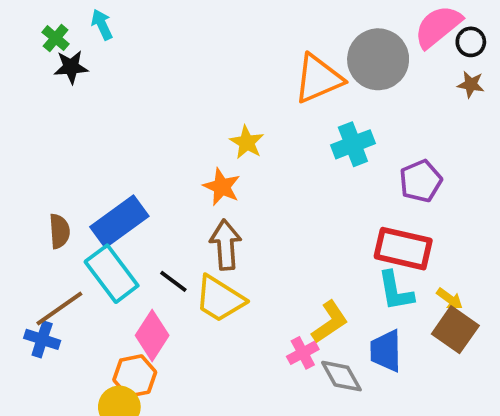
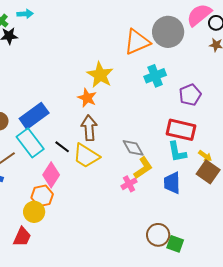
cyan arrow: (102, 25) -> (25, 14), turned 112
yellow star: (247, 142) -> (100, 75), size x1.5
gray diamond: (341, 376) -> (133, 148), moved

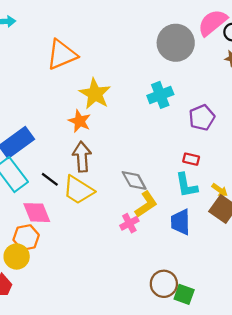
orange triangle: (137, 42) -> (62, 55), moved
red rectangle: (181, 130) -> (191, 159), size x0.5
pink diamond: (51, 175) -> (37, 213), turned -55

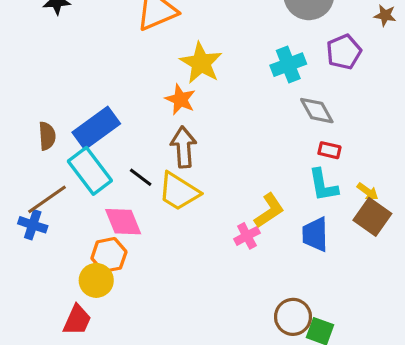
purple pentagon: (202, 118) -> (344, 52), moved
gray diamond: (134, 180) -> (317, 111), moved

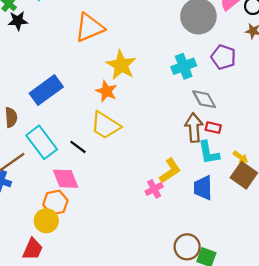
purple pentagon: (344, 52) -> (223, 57), turned -30
blue rectangle: (96, 128) -> (46, 90), moved
brown arrow: (183, 147) -> (194, 128), moved
yellow trapezoid: (179, 191) -> (105, 125), moved

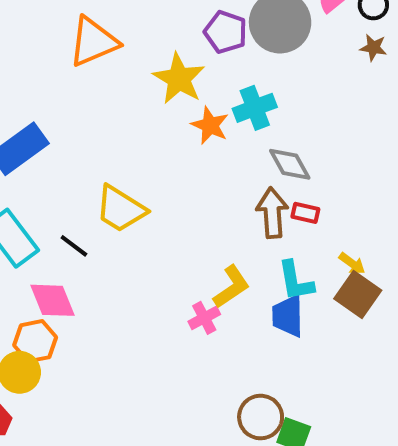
purple pentagon: (223, 57) -> (226, 32), moved
yellow star: (121, 65) -> (179, 79), moved
orange star: (106, 91) -> (210, 125), moved
cyan L-shape: (209, 153) -> (296, 281), moved

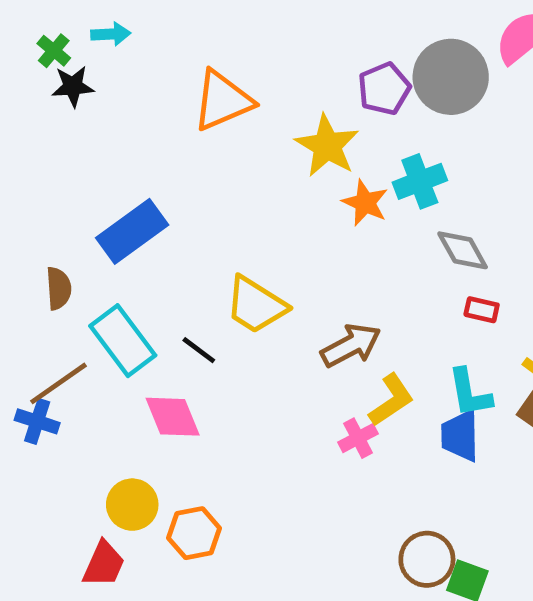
purple pentagon: (226, 32) -> (384, 89), turned 30
brown arrow: (272, 213) -> (351, 345), moved, turned 66
orange hexagon: (35, 341) -> (194, 533), moved

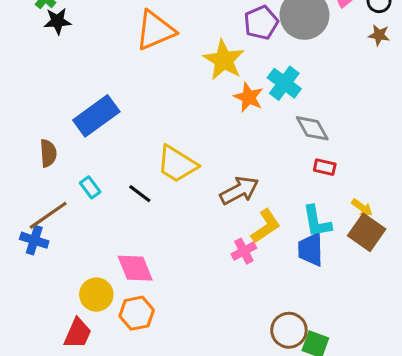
cyan cross: (420, 181) -> (284, 83), turned -32
cyan rectangle: (123, 341) -> (90, 187), size x0.5
pink diamond: (173, 417) -> (135, 268), moved

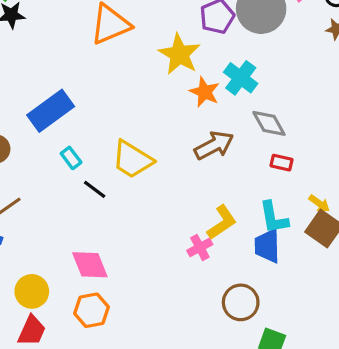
cyan rectangle: (90, 187) -> (71, 158), moved
brown arrow: (239, 190) -> (214, 145), moved
yellow circle: (96, 295) -> (32, 291), moved
brown circle: (289, 330) -> (241, 302), moved

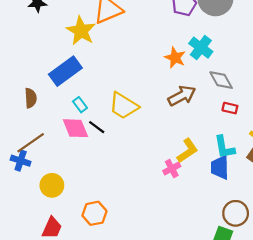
yellow star: (179, 54) -> (81, 31), moved
pink diamond: (90, 265) -> (75, 128), moved
yellow circle: (32, 291) -> (52, 185), moved
brown circle: (241, 302) -> (236, 213), moved

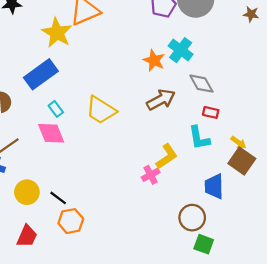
black line: (97, 127) -> (58, 198), moved
cyan L-shape: (224, 147) -> (199, 138), moved
blue trapezoid: (220, 167) -> (214, 186), moved
brown circle: (236, 213) -> (192, 218), moved

